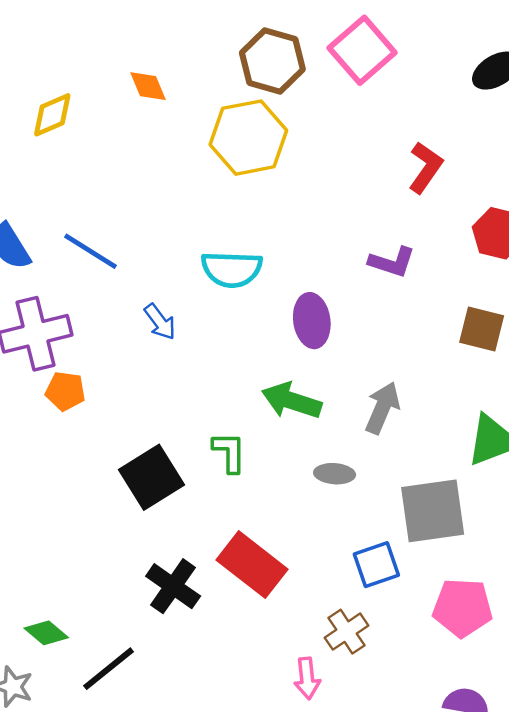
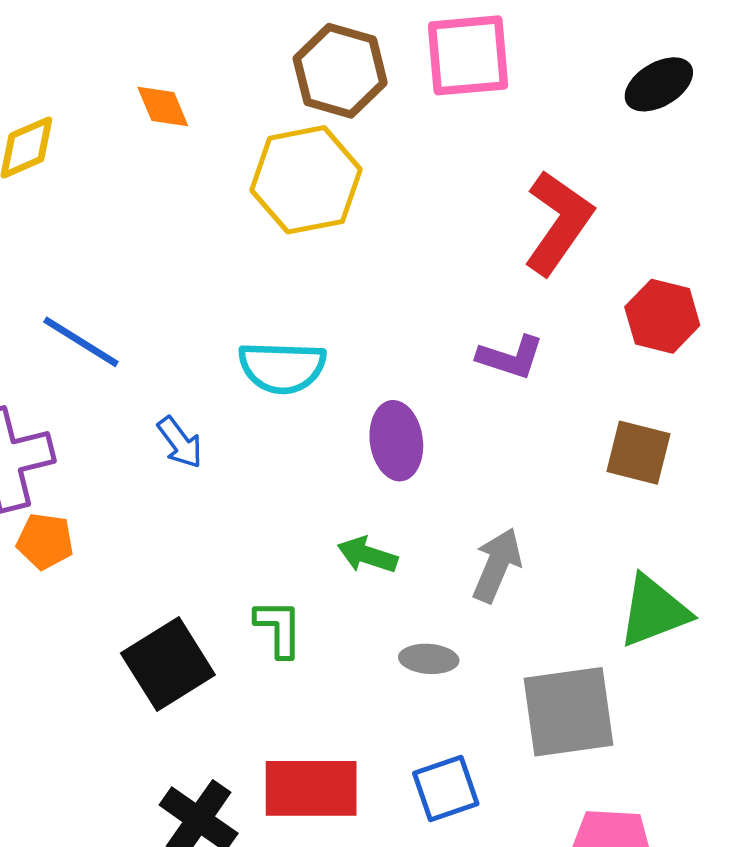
pink square: (362, 50) -> (468, 55), turned 36
red L-shape: (425, 167) -> (558, 222), size x1.4
green arrow: (291, 401) -> (367, 555), size x0.7
red rectangle: (252, 565) -> (311, 788), turned -38
blue square: (376, 565) -> (446, 788), moved

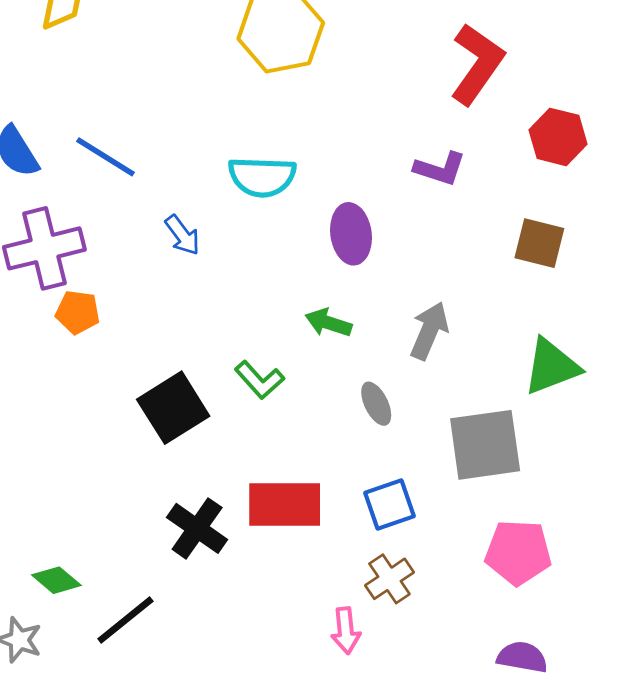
green L-shape: (279, 628) -> (259, 380), turned 138
gray ellipse: (429, 659) -> (376, 404), turned 60

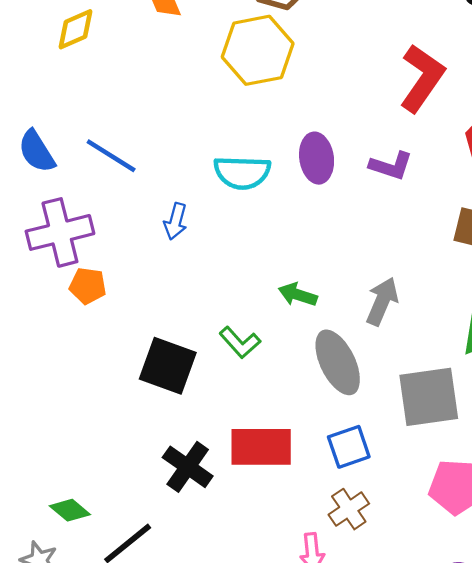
purple ellipse: (351, 234) -> (317, 158), moved
blue arrow: (182, 235) -> (175, 221), turned 52
gray ellipse: (376, 404) -> (338, 362), size x1.8
black square: (173, 408) -> (168, 366), turned -38

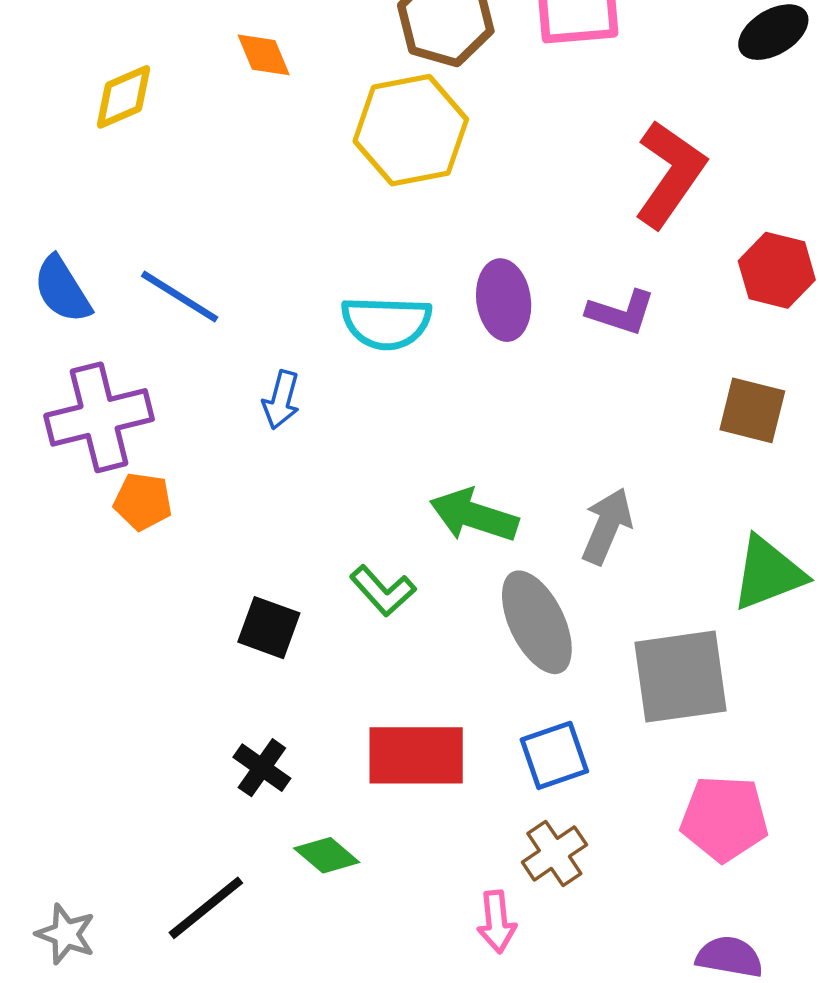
green arrow: (298, 295) -> (474, 515), size x1.4
black square: (168, 366) -> (269, 628), size x0.7
black cross: (188, 467) -> (262, 768), moved, size x0.7
green diamond: (70, 510) -> (327, 855), moved

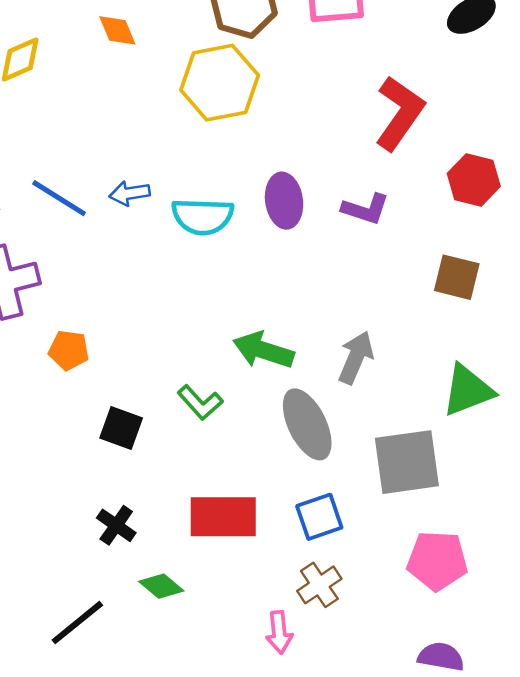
blue arrow: (281, 400) -> (130, 193), moved, turned 66
orange pentagon: (143, 501) -> (69, 350), moved

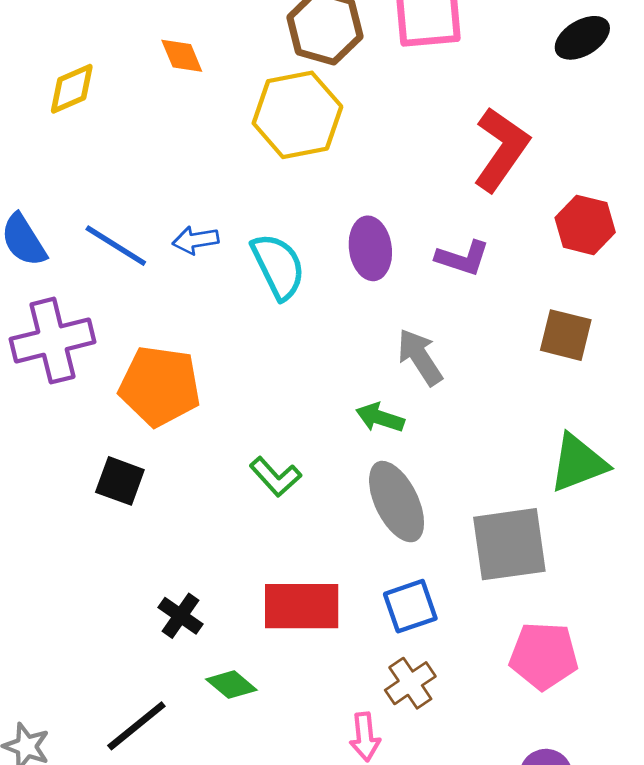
cyan semicircle: (203, 216) -> (278, 266), turned -118
orange pentagon: (69, 350) -> (160, 386), moved, size x1.8
green arrow: (263, 350) -> (380, 418), moved, size x0.7
gray arrow: (356, 357) -> (420, 357), moved, turned -56
black square: (121, 428) -> (120, 481), moved

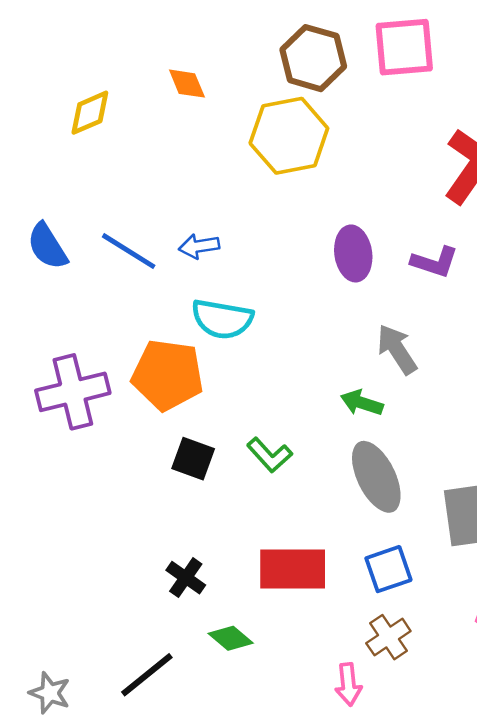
cyan semicircle: (278, 266) -> (222, 319), moved, turned 126
purple cross: (52, 341) -> (73, 392), moved
black square: (120, 481) -> (193, 459), moved

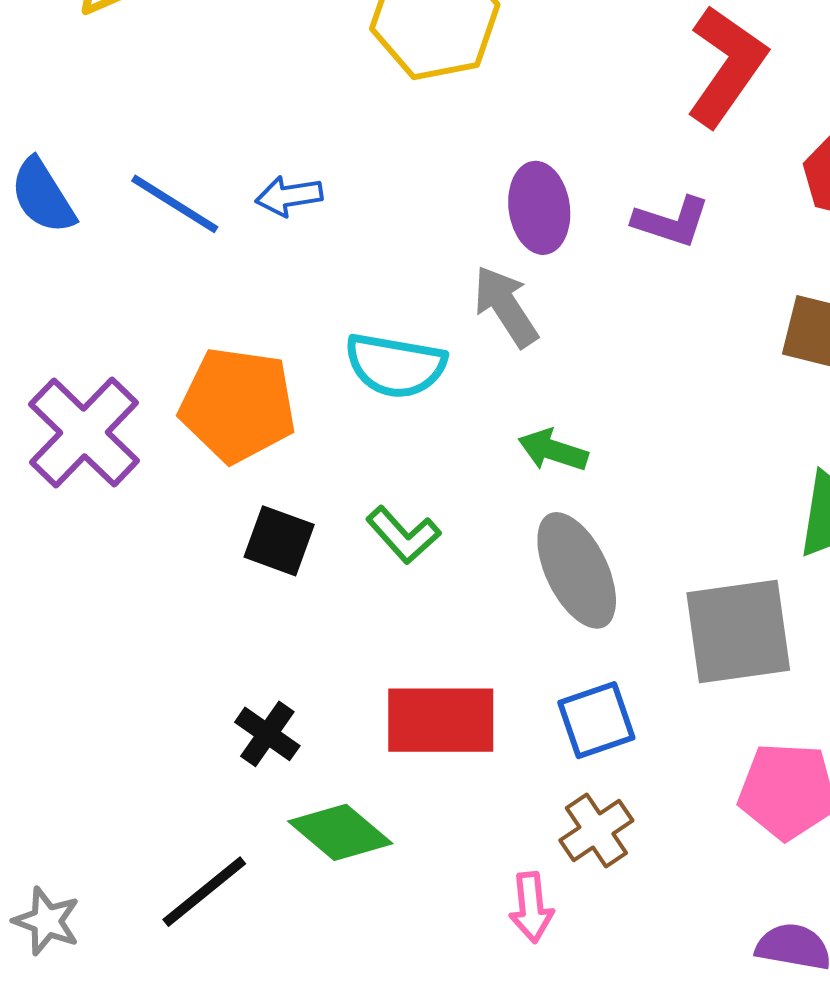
cyan semicircle: (222, 319) -> (395, 365), moved
gray arrow: (397, 349) -> (506, 306), moved
purple cross: (73, 392) -> (84, 432), turned -32
green diamond: (231, 638) -> (340, 832), size x1.4

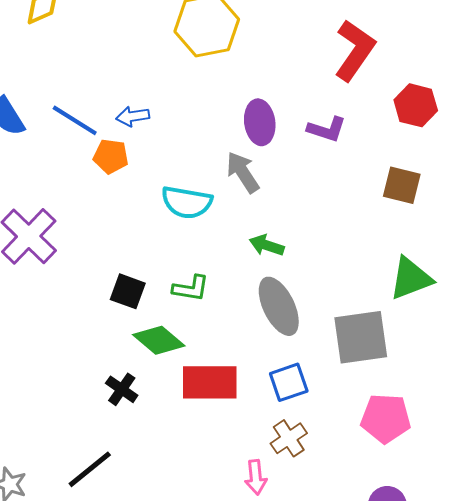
orange pentagon: (238, 405) -> (111, 156), moved, size x0.6
green L-shape: (403, 535) -> (191, 288), turned -39
green diamond: (340, 832) -> (159, 340), moved

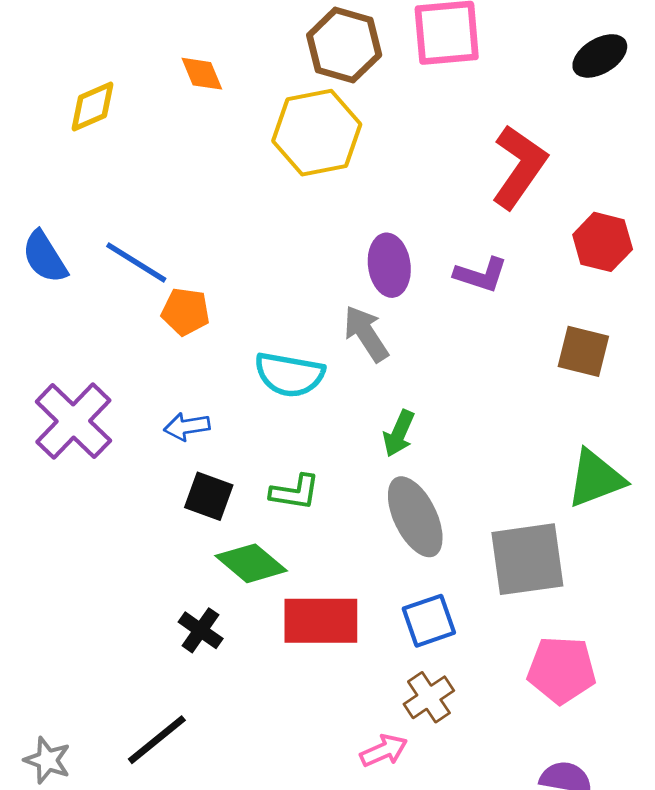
blue arrow: (133, 116) -> (187, 427), moved
green arrow: (267, 245) -> (399, 433), turned -84
pink arrow: (256, 477) -> (384, 751), turned -108

